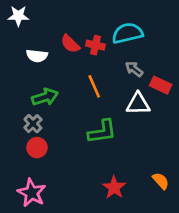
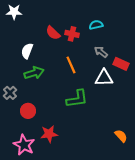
cyan semicircle: (127, 33) -> (96, 25), size x0.6
white semicircle: (37, 56) -> (27, 51), moved, turned 105
gray cross: (33, 124) -> (10, 93), moved
red star: (114, 187) -> (49, 134), moved, turned 30

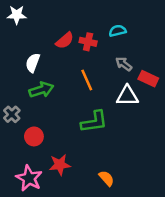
red semicircle: (53, 33) -> (65, 41), turned -84
orange semicircle: (121, 136) -> (106, 178), moved

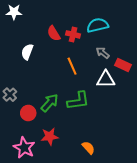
cyan semicircle: (118, 31) -> (98, 25), size x1.5
red semicircle: (65, 41) -> (54, 33), turned 98
green arrow: (41, 90) -> (50, 103), moved, turned -30

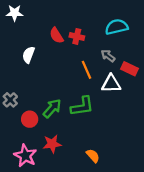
cyan semicircle: (98, 25) -> (117, 27), moved
orange line: (72, 66) -> (86, 70), moved

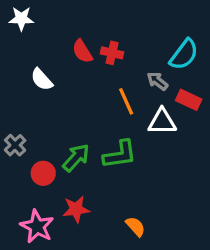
cyan semicircle: (117, 27) -> (184, 54), moved, turned 140
white semicircle: (29, 55) -> (42, 79), turned -63

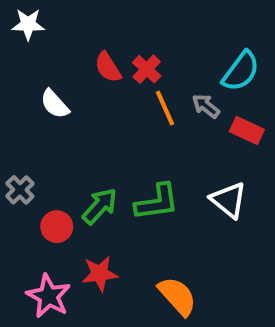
red cross: (112, 53) -> (147, 69), turned 30
orange line: (126, 101) -> (165, 108), moved
white triangle: (162, 122) -> (228, 200), moved, turned 40
orange semicircle: (135, 226) -> (177, 296), size x1.5

